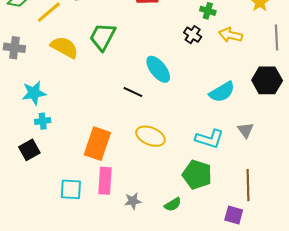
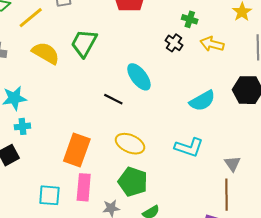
gray triangle: (246, 130) -> (232, 164), moved
green pentagon: (197, 175) -> (133, 182), moved

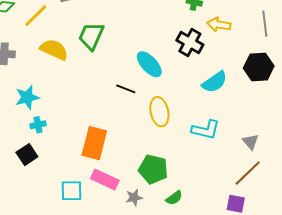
black cross: (174, 43) -> (190, 43), moved, size x1.5
yellow ellipse: (130, 144) -> (159, 112), moved, turned 60
pink rectangle: (84, 187) -> (105, 179), turned -64
brown line: (227, 195) -> (248, 173), turned 52

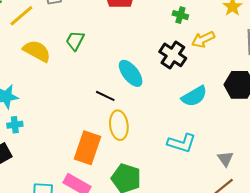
yellow arrow: (219, 25) -> (203, 39), turned -40
green trapezoid: (91, 36) -> (75, 41), size x0.7
yellow ellipse: (159, 112) -> (119, 125), moved
orange rectangle: (94, 143) -> (88, 148), moved

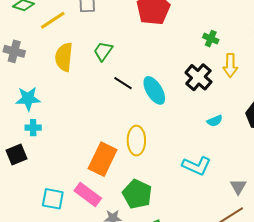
yellow arrow: (203, 39) -> (230, 65), turned -70
yellow semicircle: (37, 51) -> (64, 57), turned -120
black line: (105, 96) -> (123, 83), moved
cyan semicircle: (194, 96) -> (215, 121), size x0.6

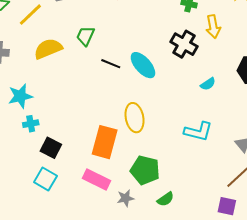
yellow semicircle: (64, 57) -> (48, 49), turned 72
black square: (16, 155) -> (51, 148), moved, turned -30
cyan square: (53, 199) -> (45, 179), moved, turned 30

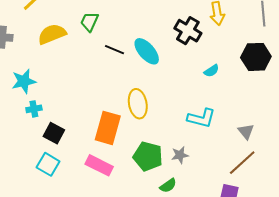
gray star: (125, 198) -> (180, 155), moved

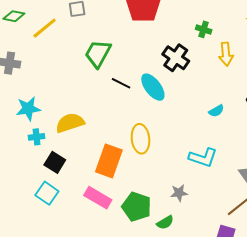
green trapezoid: (89, 22) -> (98, 54), size x1.4
black cross: (188, 31) -> (176, 58), moved
yellow semicircle: (52, 34) -> (70, 123), moved
green pentagon: (148, 156) -> (137, 207), moved

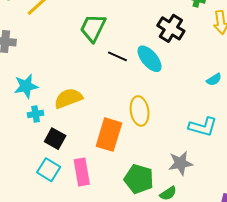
gray star: (179, 193) -> (181, 163), size x1.4
pink rectangle: (98, 198) -> (82, 172), moved, turned 52

